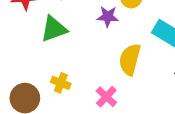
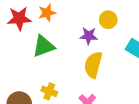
yellow semicircle: (130, 59) -> (93, 65), moved

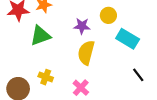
yellow circle: (108, 20) -> (108, 15), moved

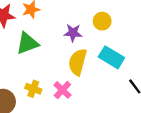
cyan rectangle: (128, 39) -> (111, 57), moved
pink cross: (81, 88) -> (62, 90), moved

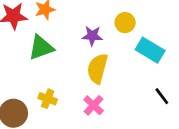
cyan rectangle: (111, 57) -> (150, 50), moved
pink cross: (62, 90) -> (94, 105), moved

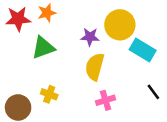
yellow circle: (125, 23) -> (120, 25), size x1.6
pink cross: (94, 105) -> (105, 100), moved, turned 30

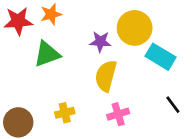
yellow cross: (49, 94) -> (65, 113), moved, turned -35

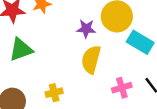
green triangle: (47, 54) -> (21, 50), moved
pink cross: (118, 114) -> (122, 88), moved

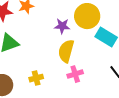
pink cross: (122, 88) -> (75, 74), moved

